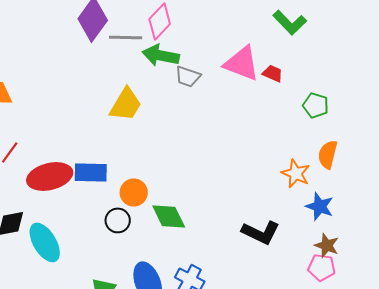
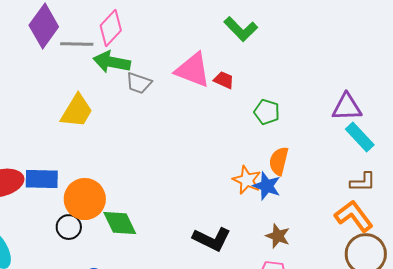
orange circle: (134, 192) -> (85, 199), size x1.5
blue star: (320, 206) -> (267, 186), moved
brown star: (327, 245) -> (278, 236), moved

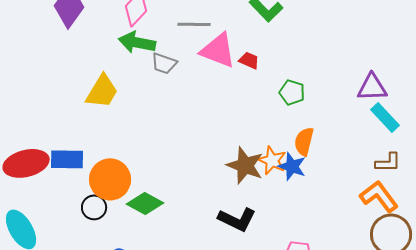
gray line: (77, 44) -> (194, 24), moved
green diamond: (120, 223) -> (145, 203), turned -36
brown star: (278, 236) -> (245, 165), moved, size x1.5

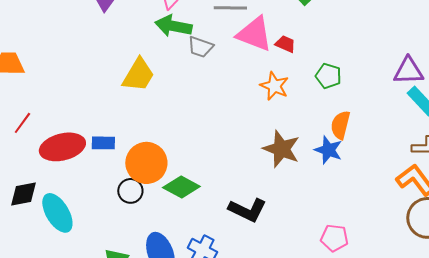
blue rectangle: (67, 159) -> (103, 143), size x0.7
orange star: (272, 160) -> (274, 86), moved
black L-shape: (237, 219) -> (247, 210), moved

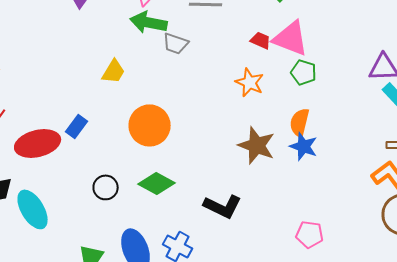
pink triangle: (254, 34) -> (291, 38), moved
yellow trapezoid: (138, 75) -> (114, 71), size x0.7
orange semicircle: (340, 125) -> (300, 122), moved
blue rectangle: (103, 143) -> (77, 126), moved, turned -55
orange circle: (146, 163) -> (150, 125), moved

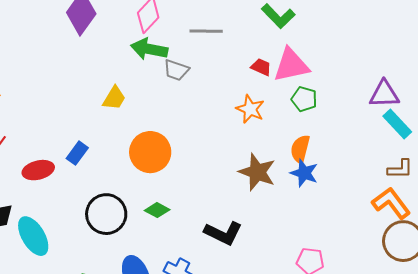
pink triangle: (291, 38) -> (291, 65), turned -33
red ellipse: (38, 143) -> (38, 170), size x0.7
green diamond: (157, 183) -> (157, 210), size x0.7
black circle: (106, 187) -> (106, 214), size x1.6

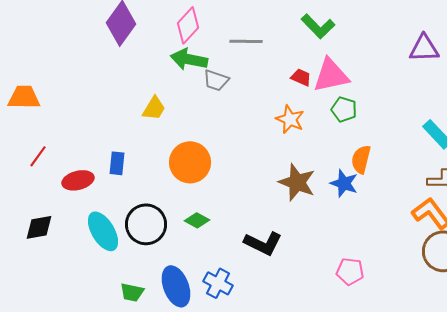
purple triangle: (384, 94) -> (424, 48), moved
orange semicircle: (300, 149) -> (361, 159), moved
blue rectangle: (77, 153) -> (117, 163), turned -30
cyan ellipse: (33, 236) -> (103, 231), moved

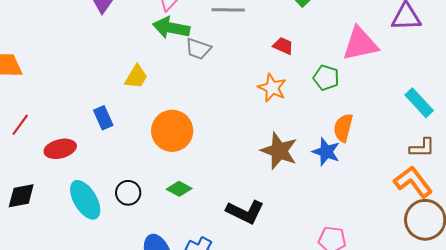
pink triangle: (331, 75) -> (360, 44), moved
blue rectangle: (117, 163) -> (103, 118), moved, turned -30
black circle: (146, 224) -> (128, 193), size x0.6

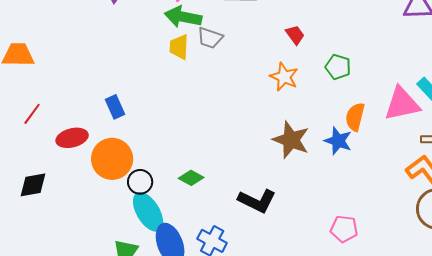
pink triangle: (360, 44) -> (402, 104), moved
red trapezoid: (283, 46) -> (295, 35), turned 30
yellow trapezoid: (136, 77) -> (179, 47), moved, turned 152
orange circle: (172, 131) -> (112, 159), moved
cyan ellipse: (85, 200) -> (148, 212), moved

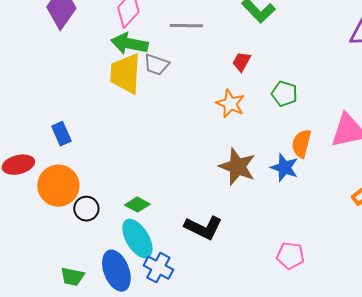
red trapezoid: (295, 35) -> (241, 62), turned -115
yellow trapezoid: (179, 47) -> (125, 74), size x1.6
cyan ellipse: (148, 212) -> (137, 239), moved

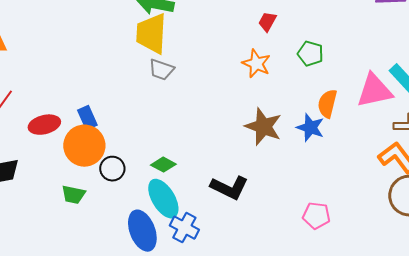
gray trapezoid: (156, 65) -> (161, 70), moved
blue rectangle: (61, 134) -> (87, 118), moved
green trapezoid: (72, 277) -> (73, 195), moved

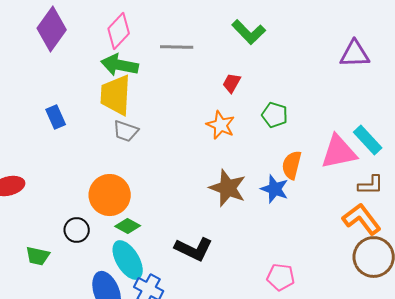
blue rectangle: (87, 118) -> (56, 117), moved
orange circle: (84, 146) -> (110, 195), moved

